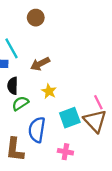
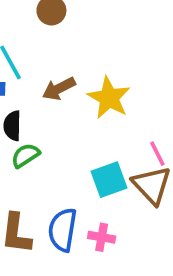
yellow star: (49, 91) -> (109, 98), moved, size x1.6
blue semicircle: (37, 130) -> (63, 230), moved

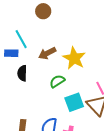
green semicircle: (25, 155) -> (57, 81), moved

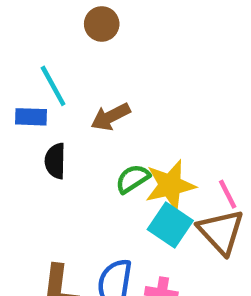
yellow star: (74, 58) -> (170, 185), moved, turned 30
cyan square: (74, 102) -> (170, 225), turned -36

